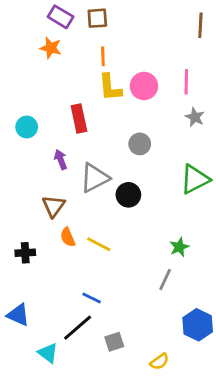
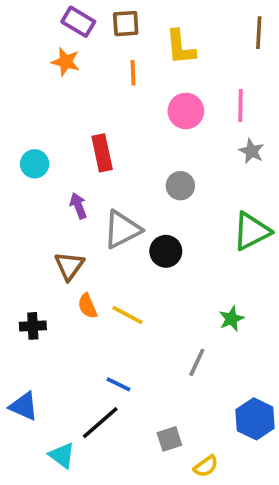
yellow L-shape: (110, 87) -> (180, 47), moved
gray line: (165, 280) -> (197, 362), moved
gray square: (114, 342) -> (169, 439), moved

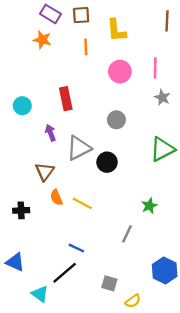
gray square: (169, 439) -> (109, 283), turned 35

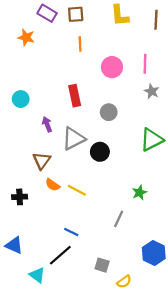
yellow L-shape: (116, 30) -> (120, 15), moved
orange star: (42, 40) -> (26, 37), moved
red rectangle: (66, 99) -> (75, 96), moved
orange semicircle: (56, 197) -> (53, 185), turned -32

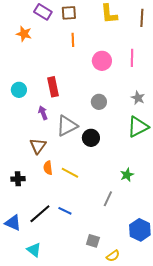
gray star: (152, 91) -> (138, 98), moved
red rectangle: (75, 96) -> (53, 87), moved
orange semicircle: (53, 185) -> (48, 168), turned 48
black line: (60, 255) -> (40, 214), moved

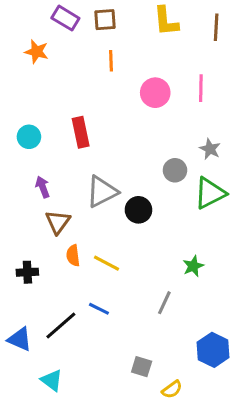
gray circle: (99, 102) -> (175, 170), moved
purple arrow: (43, 113) -> (43, 187), moved
blue line: (65, 211) -> (99, 309), moved

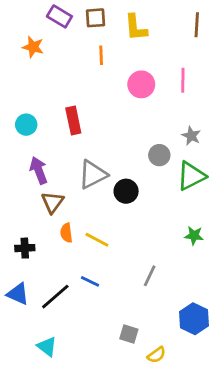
yellow L-shape: (166, 21) -> (136, 28), moved
purple arrow: (43, 187) -> (39, 170), size x1.4
green star: (193, 266) -> (194, 236), moved, turned 30
blue triangle: (20, 339) -> (18, 294), moved

